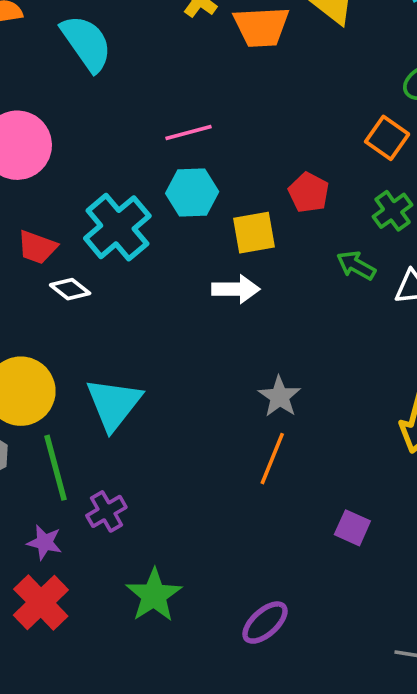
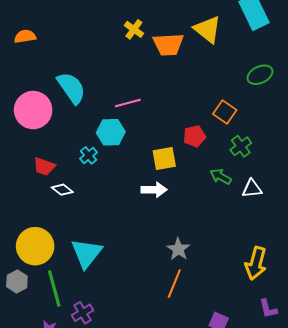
cyan semicircle: (86, 43) -> (71, 88), moved
orange square: (387, 138) -> (225, 112), moved
cyan hexagon: (192, 193) -> (111, 132), moved
red pentagon: (309, 193) -> (194, 136), turned 30
cyan cross: (117, 227) -> (89, 155), size x0.5

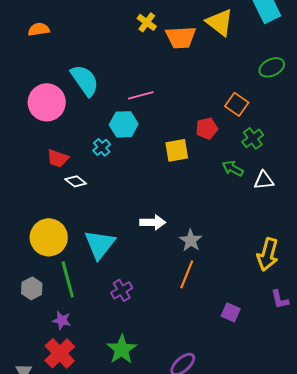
white arrow: (154, 190) -> (153, 222), moved
gray hexagon: (17, 281) -> (32, 288), moved
purple cross: (83, 313) -> (122, 290), moved

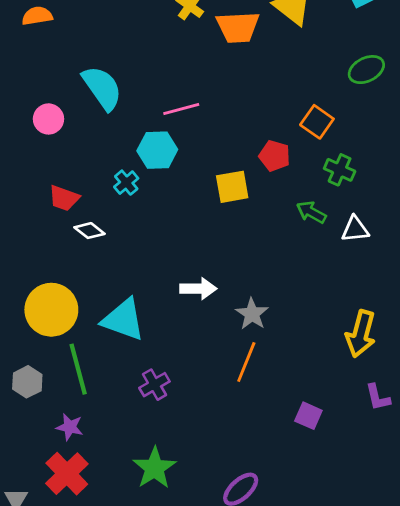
pink circle: (47, 102) -> (48, 119), size x0.6
red pentagon: (207, 128) -> (275, 156), turned 30
green cross: (253, 138) -> (340, 170), turned -30
cyan triangle: (100, 244) -> (123, 320), turned -48

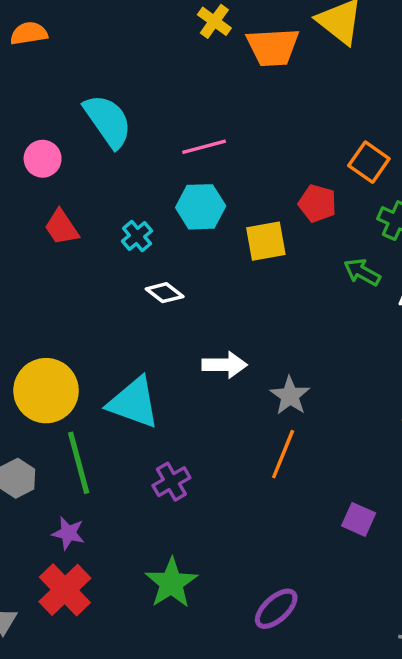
cyan hexagon: (157, 150) -> (201, 207), moved
red trapezoid: (64, 198) -> (61, 227), moved, turned 36
white diamond: (89, 231) -> (165, 293), moved

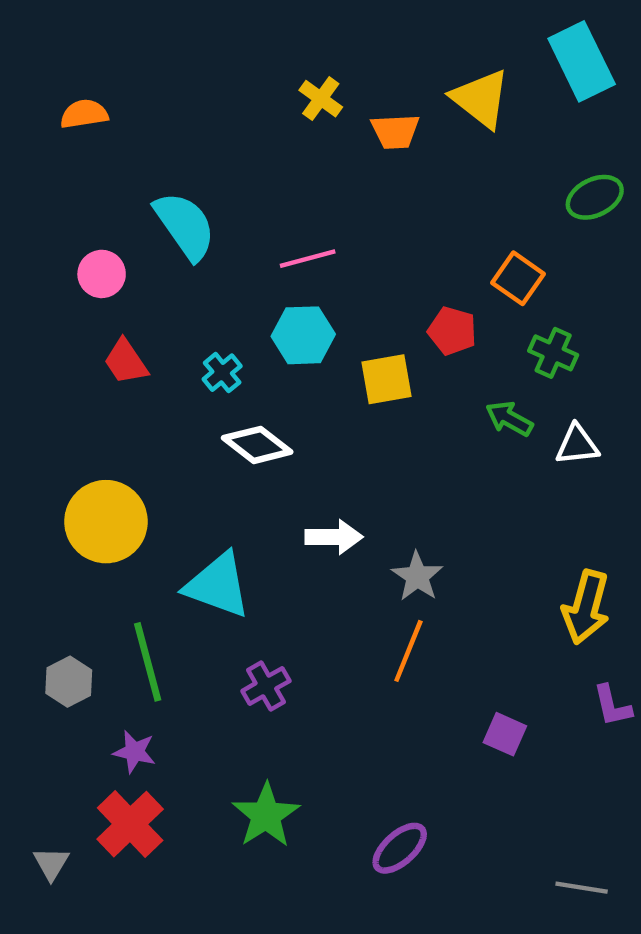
orange trapezoid: (273, 47) -> (395, 131), size x0.7
white diamond: (165, 293) -> (257, 445), size x1.4
yellow circle: (46, 391) -> (106, 522), moved

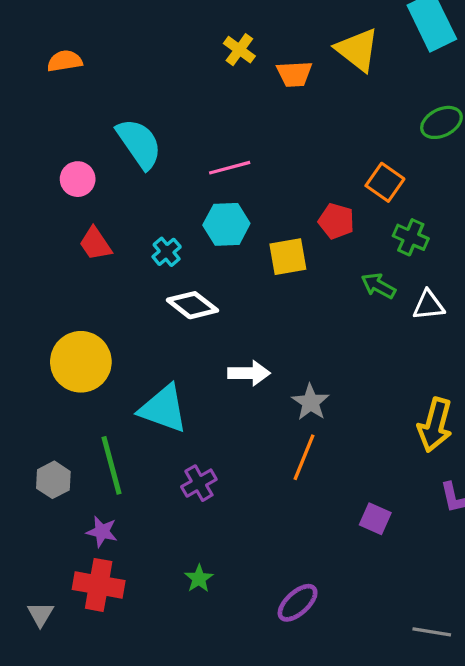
green star: (266, 815) -> (199, 579), size x0.6
red cross: (130, 824) -> (99, 585), turned -36

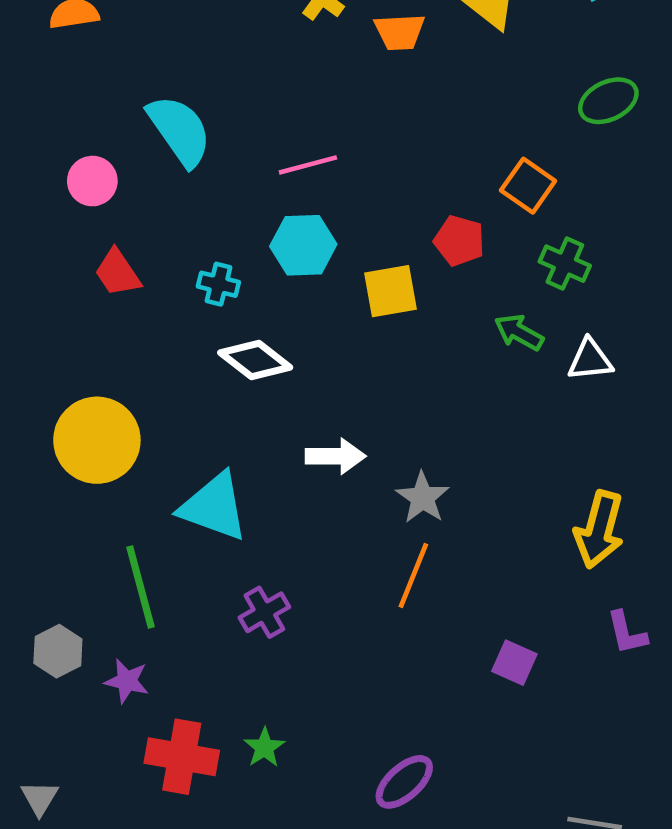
cyan cross: (167, 252) -> (218, 284), turned -36
gray hexagon: (53, 480) -> (58, 651), moved
red cross: (99, 585) -> (182, 757), moved

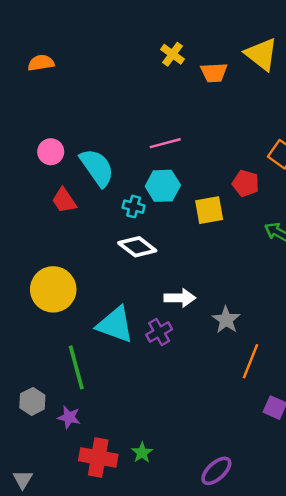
cyan semicircle: (179, 131) -> (97, 168), moved
cyan cross: (218, 284) -> (134, 207), moved
orange line: (413, 576) -> (250, 361), moved
purple cross: (264, 612) -> (159, 332), moved

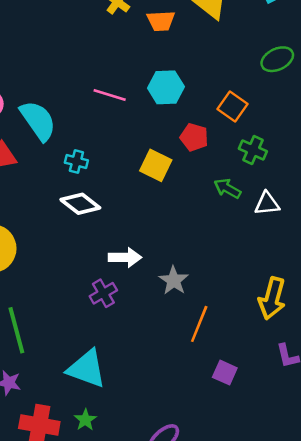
pink line: (165, 143) -> (110, 95), turned 32
cyan hexagon: (163, 186) -> (166, 87), moved
yellow square: (209, 210) -> (156, 165), turned 36
cyan triangle: (115, 325) -> (87, 369), moved

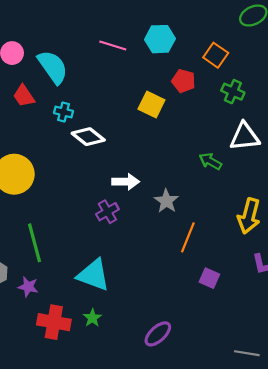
cyan cross: (76, 162) -> (63, 112), moved
green arrow: (227, 188) -> (210, 161), moved
white triangle: (267, 204) -> (245, 137), size x1.4

